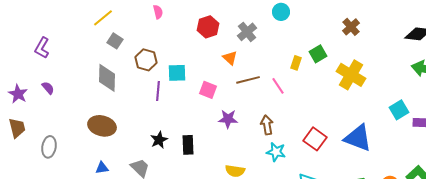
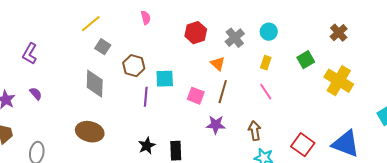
cyan circle: (281, 12) -> (269, 32), moved
yellow rectangle: (296, 63) -> (266, 63), moved
brown line: (248, 80) -> (223, 92), moved, turned -60

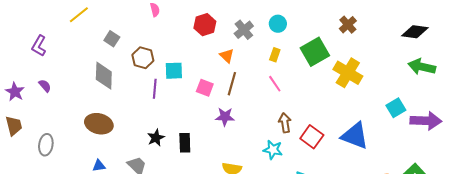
yellow line: (91, 24) -> (79, 15), moved
green square: (306, 60) -> (315, 52), size x1.6
brown arrow: (255, 131) -> (285, 123), moved

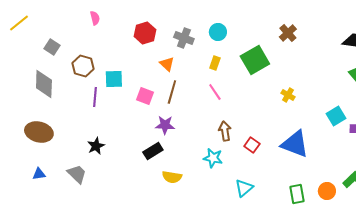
gray cross: (244, 30) -> (184, 38), turned -30
yellow cross: (348, 73) -> (288, 95), moved, size x0.5
red square: (312, 137) -> (252, 145), size x0.7
black rectangle: (185, 143) -> (153, 151), moved, turned 60

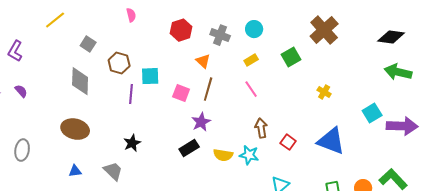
brown cross: (288, 33) -> (324, 30), size x1.6
green square: (255, 60) -> (291, 57), size x0.7
yellow rectangle: (215, 63) -> (251, 60), turned 40
purple star: (165, 125) -> (201, 122), turned -30
yellow semicircle: (172, 177) -> (223, 155), moved

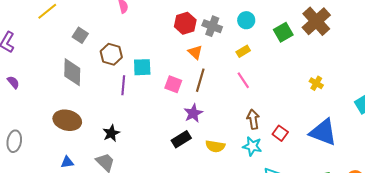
red hexagon: (181, 30) -> (185, 23), moved
green square: (291, 57) -> (283, 32), moved
black star: (132, 143) -> (111, 133), moved
cyan star: (249, 155) -> (252, 146), moved

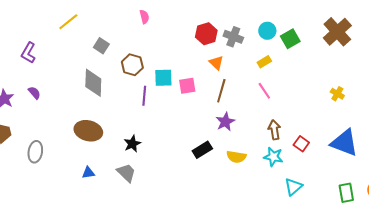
green square: (283, 32) -> (290, 39), moved
pink square: (173, 84) -> (187, 86), moved, turned -30
purple star: (193, 113) -> (225, 122), moved

